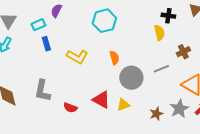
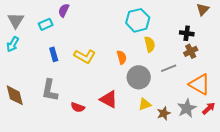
black cross: (168, 16) -> (187, 33), moved
cyan hexagon: (104, 21) -> (138, 20), moved
yellow semicircle: (159, 33) -> (150, 44), moved
blue rectangle: (46, 44) -> (54, 54), moved
yellow triangle: (123, 105) -> (145, 104), moved

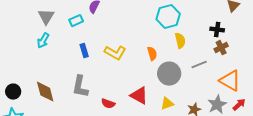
yellow triangle: (145, 104) -> (167, 104), moved

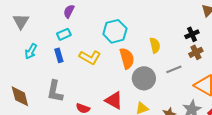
cyan hexagon: (168, 17) -> (115, 31), moved
cyan rectangle: (76, 21) -> (64, 34), moved
black cross: (217, 30) -> (192, 34), turned -32
cyan arrow: (43, 41) -> (31, 51), moved
orange semicircle: (152, 54) -> (127, 58), size x1.5

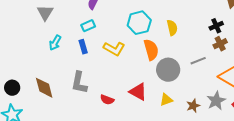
yellow semicircle: (155, 45) -> (172, 28), moved

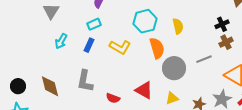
blue rectangle: (83, 47) -> (89, 45), turned 40

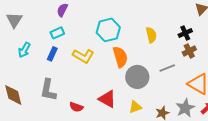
yellow semicircle: (178, 26) -> (151, 35), moved

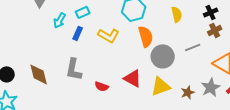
cyan arrow: (24, 50) -> (60, 20), moved
yellow triangle: (135, 107) -> (161, 86), size x1.5

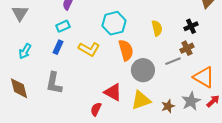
cyan arrow: (60, 20) -> (25, 51), moved
brown cross: (215, 30) -> (187, 48), moved
red semicircle: (102, 86) -> (96, 109), moved, turned 96

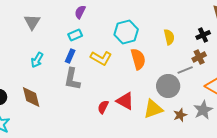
gray circle: (143, 70) -> (168, 86), moved
gray L-shape: (54, 83) -> (72, 79), moved
red semicircle: (96, 109) -> (103, 107), moved

